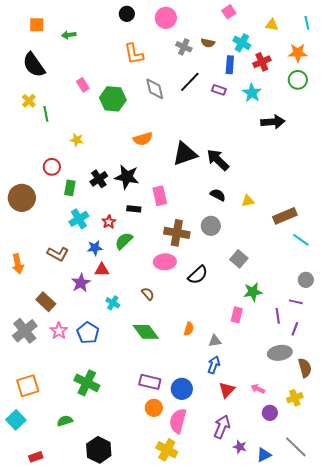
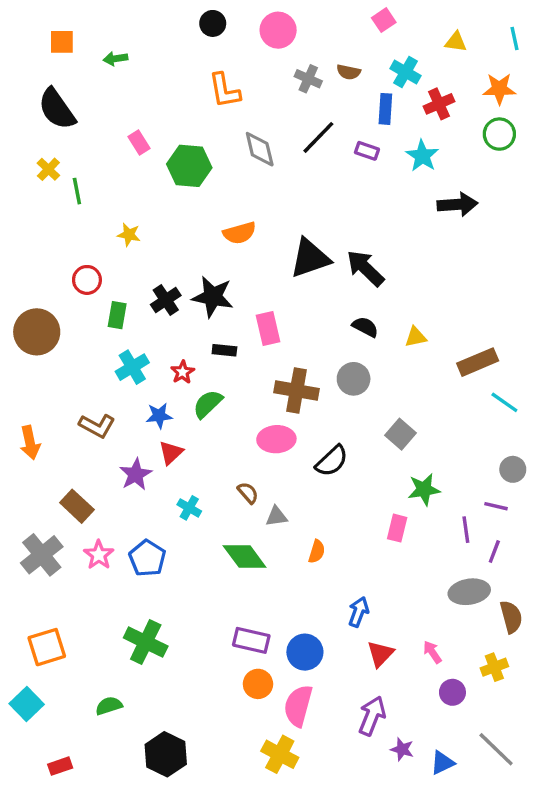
red triangle: (102, 270) -> (171, 453), turned -42
gray triangle: (215, 341) -> (276, 516), moved
pink arrow: (258, 389) -> (432, 652), turned 32

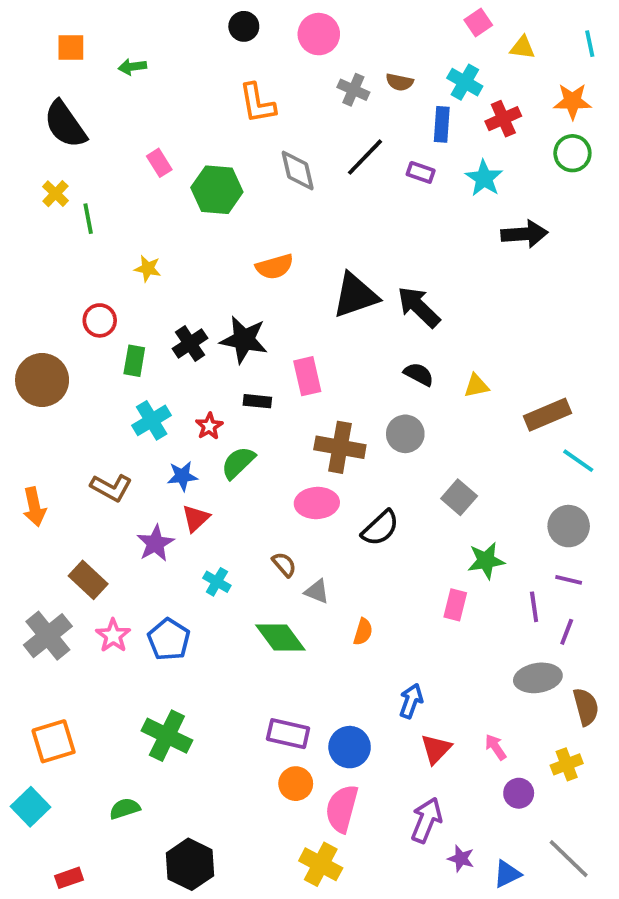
pink square: (384, 20) -> (478, 23), moved
gray circle: (513, 469) -> (569, 526), moved, size x1.4
gray triangle: (276, 516) -> (317, 591), turned 30

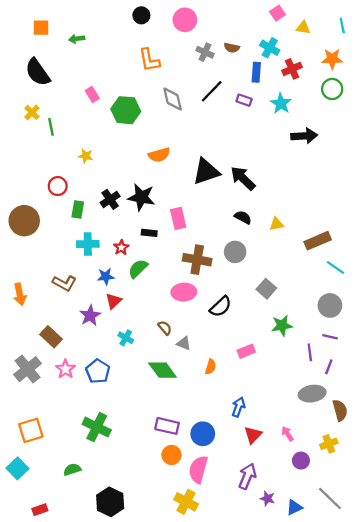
cyan cross: (152, 420) -> (88, 244), turned 30
pink rectangle: (455, 605) -> (246, 351), moved, turned 54

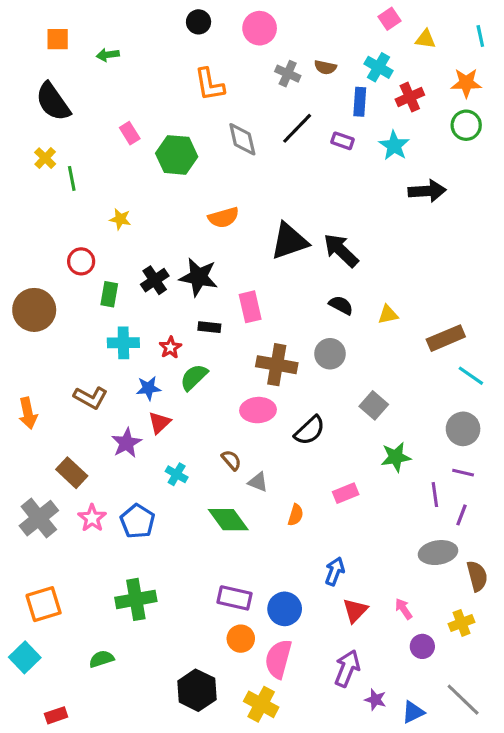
green cross: (97, 427) -> (136, 599), turned -36
black hexagon: (110, 502) -> (197, 690), moved

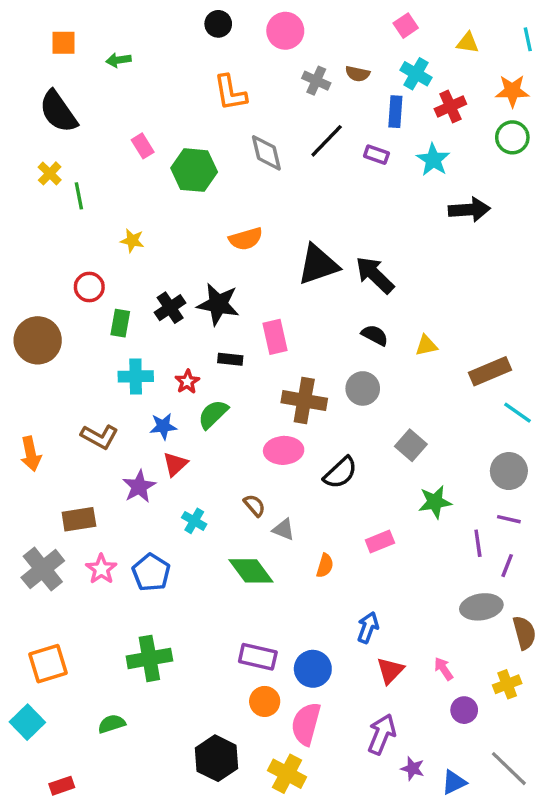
pink square: (389, 19) -> (406, 26), moved
brown rectangle: (72, 473) -> (79, 519), turned -52

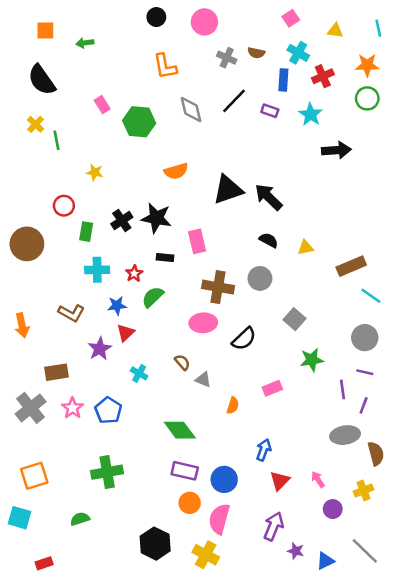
green diamond: (251, 571) -> (180, 430), moved
cyan square: (27, 722) -> (19, 518), turned -30

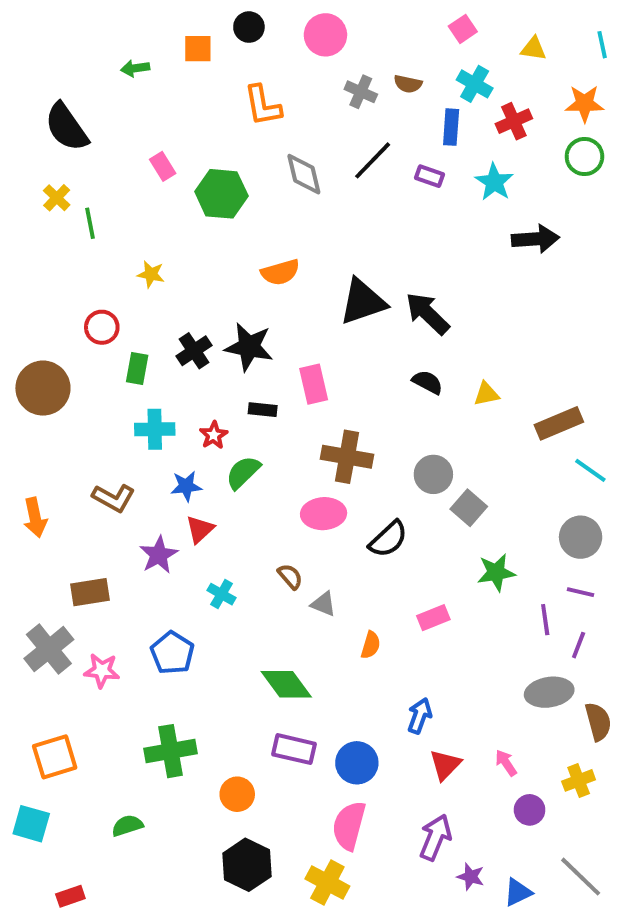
orange square: (45, 31) -> (198, 49), moved
gray circle: (260, 278) -> (433, 474), moved
pink star: (73, 408) -> (102, 671), moved, turned -30
orange circle: (190, 503) -> (237, 794), moved

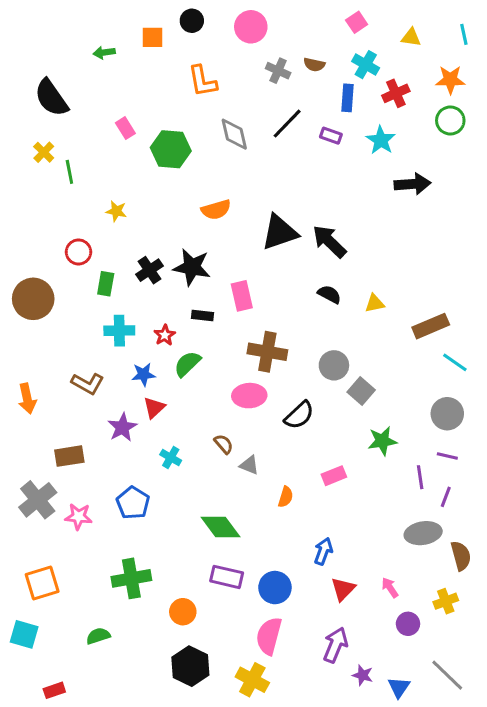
blue triangle: (518, 892) -> (399, 687), turned -30

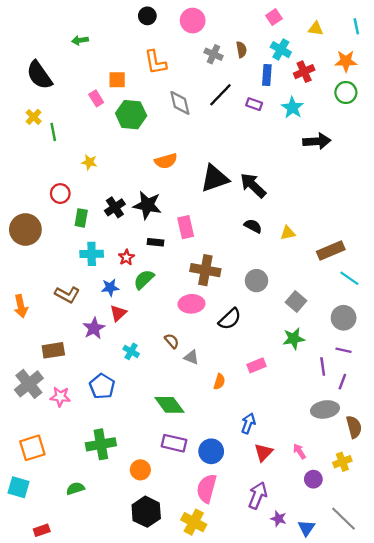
orange square: (153, 37) -> (117, 80), moved
brown semicircle: (314, 65) -> (241, 50), turned -112
gray square: (361, 391) -> (296, 302), moved

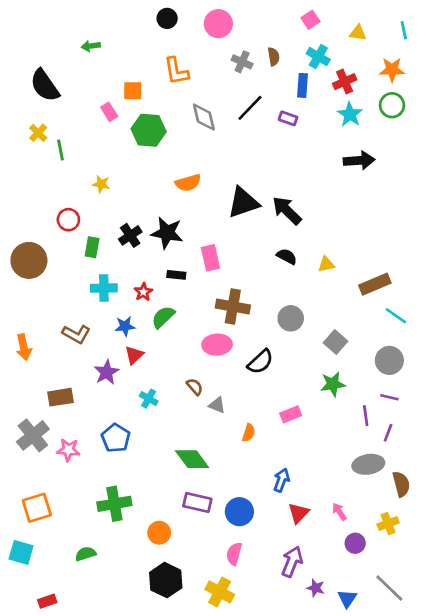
cyan star: (292, 108) -> (350, 114), moved
pink semicircle: (207, 488) -> (234, 554), size x0.7

